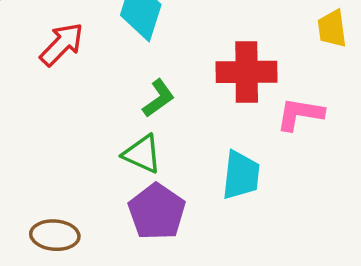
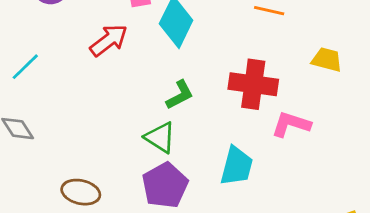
yellow trapezoid: (332, 29) -> (327, 60), turned 104

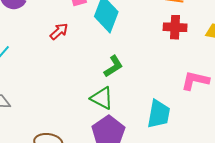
red arrow: (109, 40) -> (59, 31), size x0.7
red cross: (253, 84) -> (175, 27), moved, size x0.7

